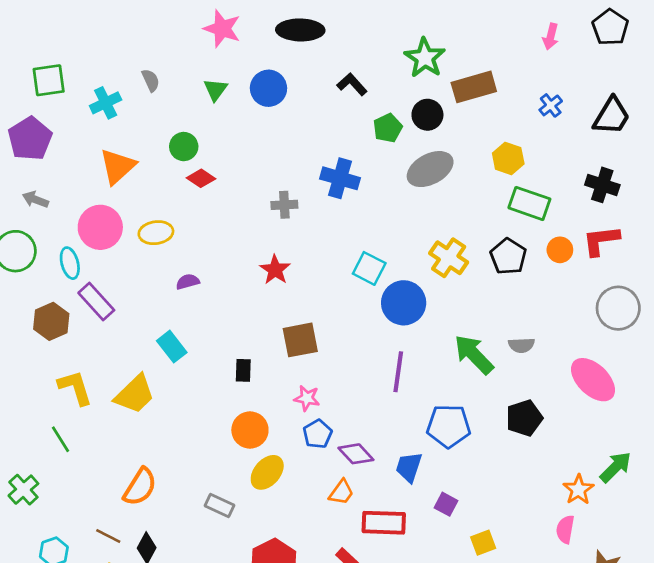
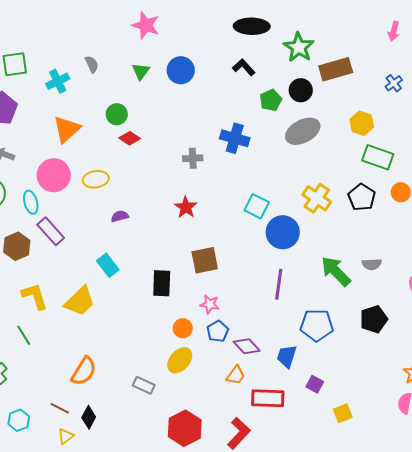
black ellipse: (300, 30) -> (252, 26), moved
black rectangle: (243, 370) -> (162, 283), size x1.5
orange circle: (250, 430) -> (183, 328), moved, size x0.7

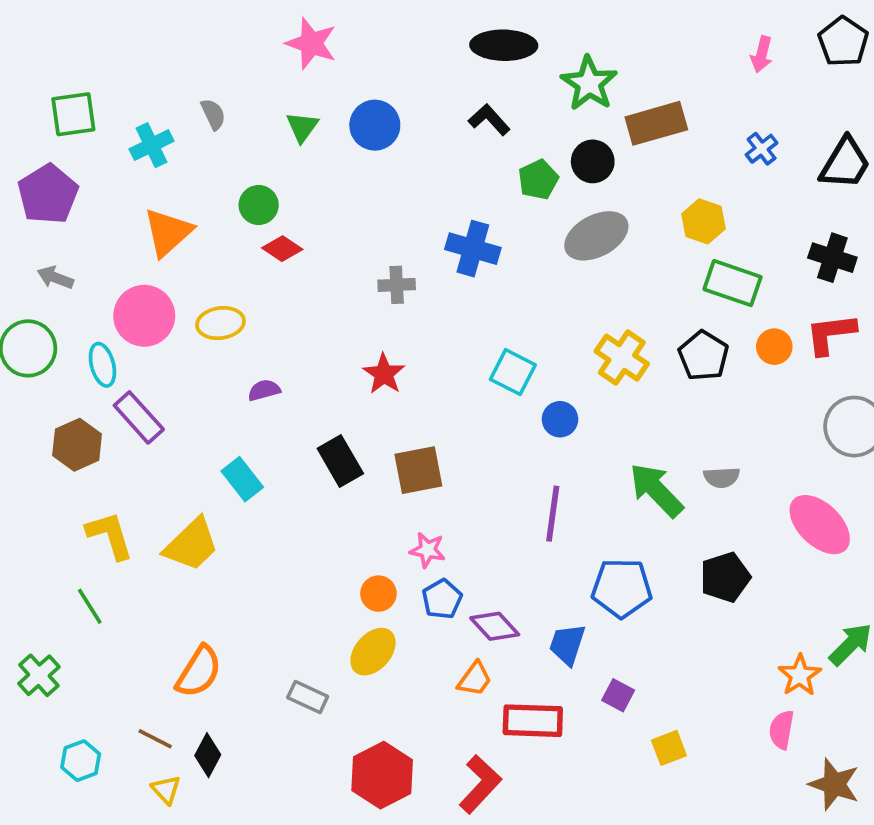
blue circle: (283, 232) -> (560, 419), size x0.6
black rectangle: (162, 283) -> (340, 461), moved, turned -32
yellow triangle: (66, 436) -> (166, 790), turned -36

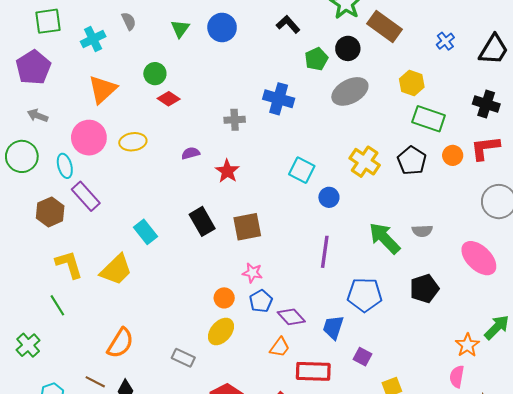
brown rectangle: (656, 123) -> (385, 26), turned 52
purple semicircle: (264, 390) -> (191, 153), moved

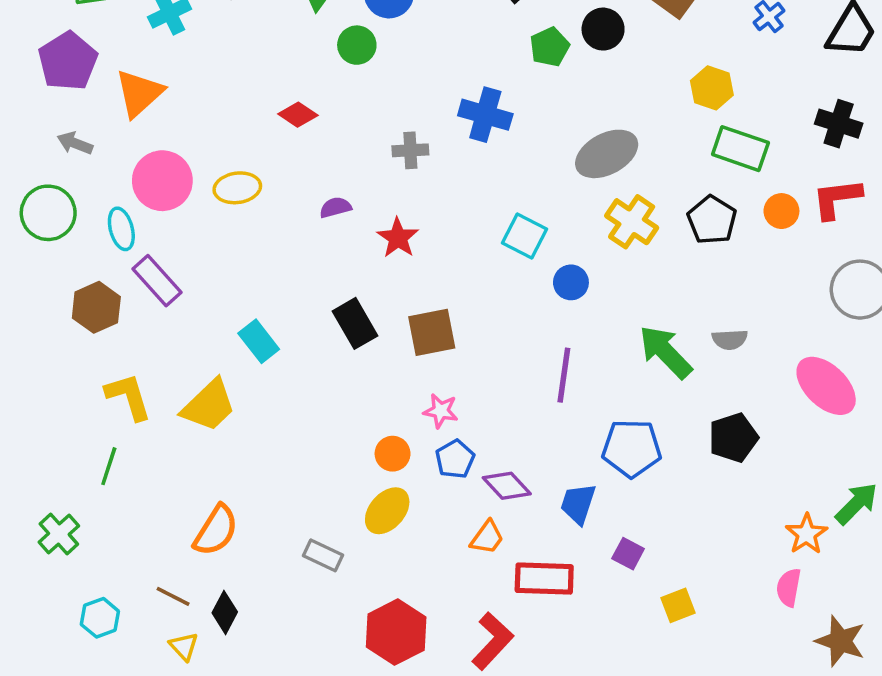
green circle: (155, 74) -> (357, 45), moved
orange triangle: (103, 89) -> (139, 93), moved
gray ellipse: (350, 91) -> (607, 154), moved
green line: (57, 305) -> (109, 466), turned 50

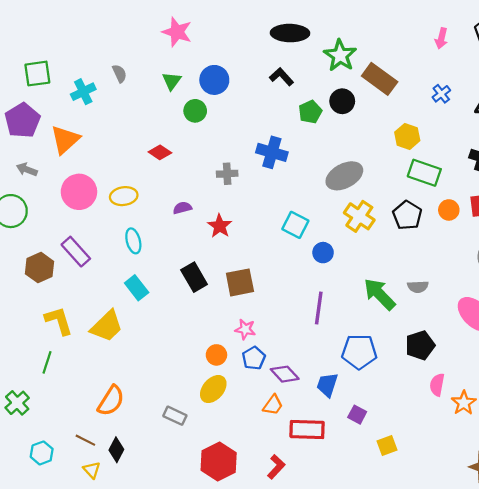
cyan ellipse: (121, 229) -> (133, 241), moved
pink semicircle: (789, 587) -> (437, 385), moved
red L-shape: (492, 641) -> (276, 467), size x0.7

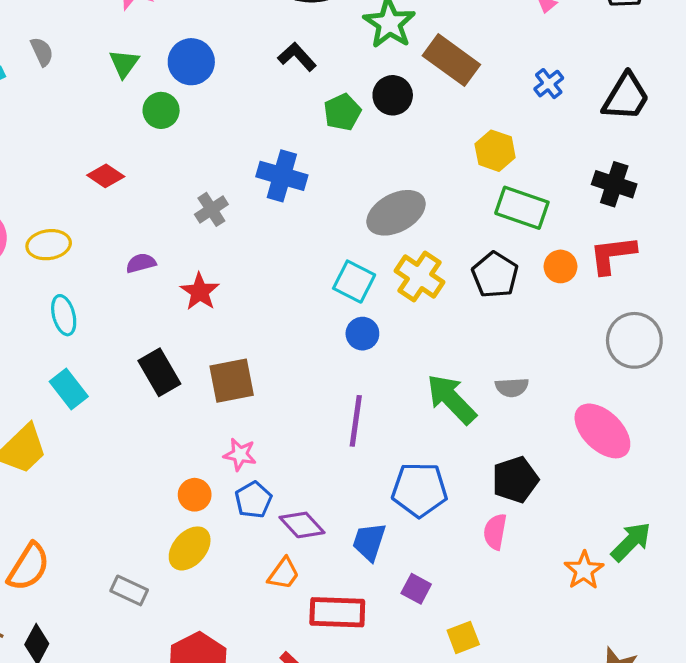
gray cross: (227, 174) -> (211, 209), turned -30
cyan square: (295, 225) -> (354, 282), moved
pink semicircle: (437, 385) -> (495, 532), moved

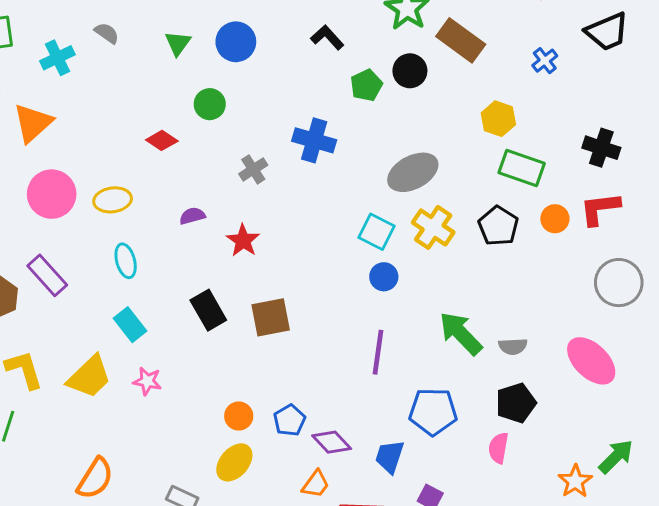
gray semicircle: (42, 52) -> (107, 33), turned -30
black trapezoid: (626, 97) -> (607, 32), moved, turned 36
green circle: (161, 110) -> (210, 104), moved
gray semicircle: (512, 387) -> (513, 346), moved
pink star: (240, 454) -> (147, 381), moved

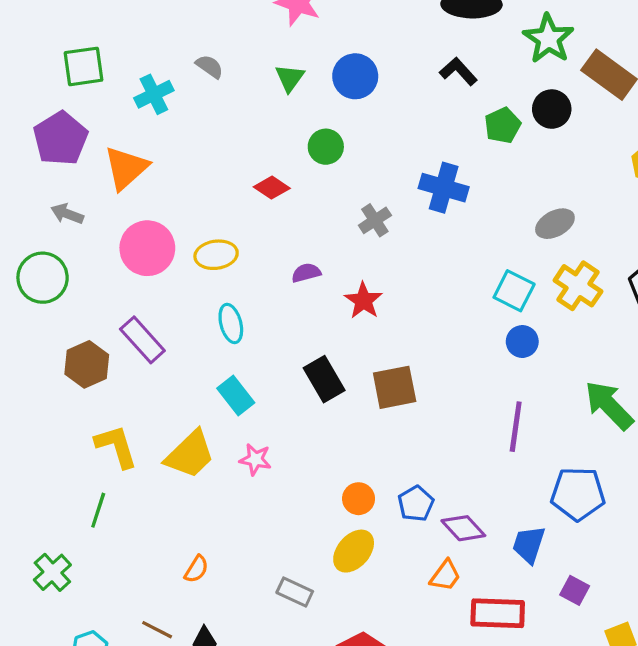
gray ellipse: (413, 172) -> (555, 224), size x0.7
orange semicircle: (95, 478) -> (196, 569), size x0.6

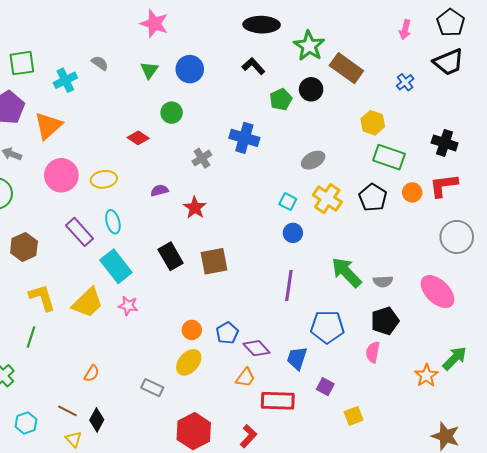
cyan square: (514, 291) -> (288, 202), size x0.7
purple rectangle: (142, 340) -> (80, 232), moved
cyan rectangle: (236, 396) -> (116, 266), size x1.4

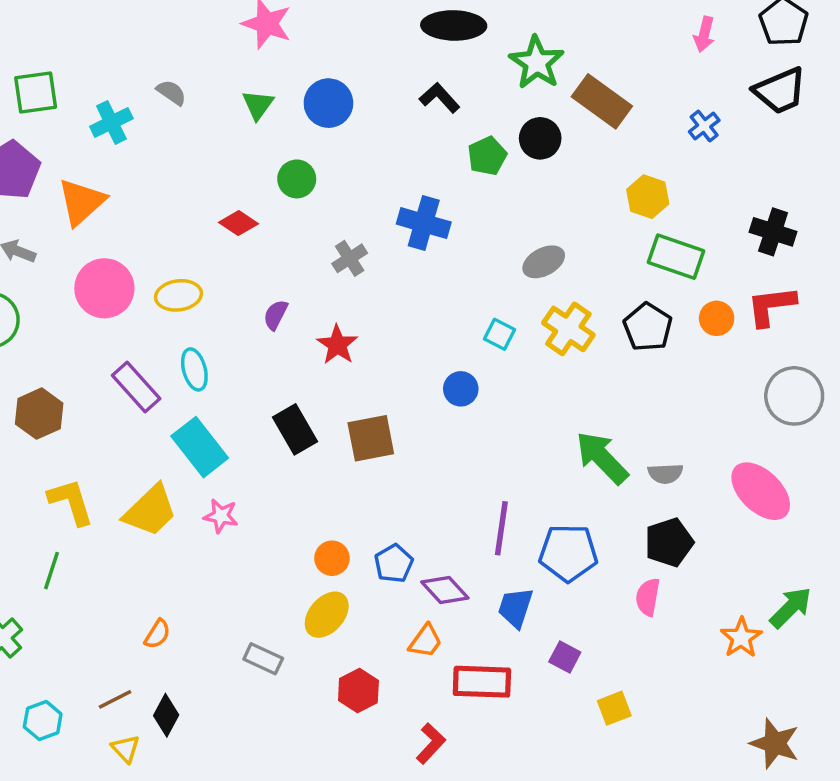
purple semicircle: (159, 190) -> (276, 315), turned -48
blue circle: (293, 233) -> (461, 389), moved
purple line: (289, 285) -> (501, 528), moved
brown line: (67, 411) -> (115, 699), turned -54
red hexagon: (194, 431) -> (358, 691), moved, size x0.7

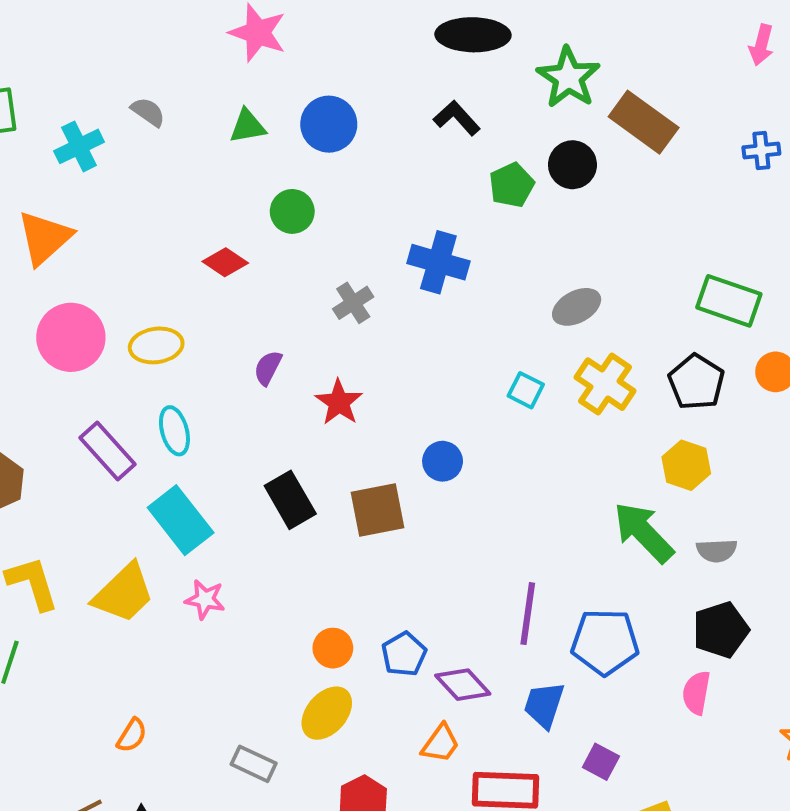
green triangle: (258, 105) -> (248, 126), turned 44
blue cross: (704, 126) -> (761, 151), turned 32
yellow hexagon: (648, 197) -> (686, 465), moved
blue circle: (461, 389) -> (443, 461), moved

